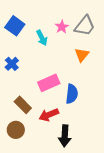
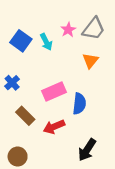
blue square: (15, 26) -> (21, 41), moved
blue cross: (12, 64) -> (12, 83), moved
brown circle: (16, 130) -> (18, 157), moved
black arrow: (65, 136) -> (87, 150), moved, turned 30

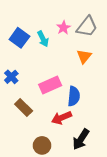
red arrow: (54, 127) -> (61, 118), moved
brown circle: (18, 157) -> (42, 145), moved

